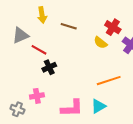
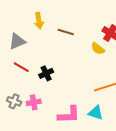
red line: (39, 50) -> (21, 67), moved
cyan triangle: (98, 106) -> (96, 113), turned 49
gray cross: (17, 109) -> (14, 101), moved

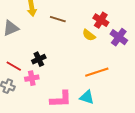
red line: (21, 67) -> (14, 66), moved
pink cross: (34, 102) -> (32, 78), moved

